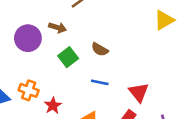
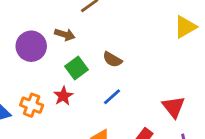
blue line: (100, 82) -> (112, 97), turned -54
red triangle: (139, 92) -> (174, 107), moved
red star: (53, 106) -> (63, 96), moved

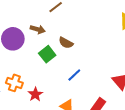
brown semicircle: (112, 60) -> (66, 43), moved
red star: (63, 96) -> (35, 94), moved

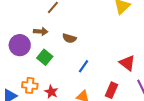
green square: (47, 54) -> (45, 57), moved

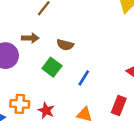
green square: (45, 57) -> (52, 67), moved

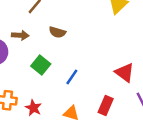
brown semicircle: (65, 45) -> (57, 32), moved

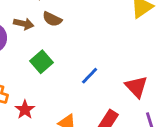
brown semicircle: (57, 32) -> (52, 19), moved
blue line: (72, 77) -> (90, 76), moved

